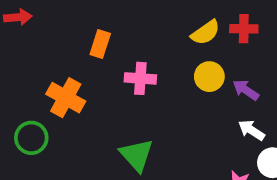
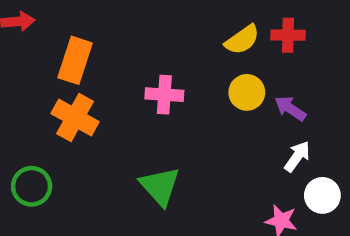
orange rectangle: (100, 44) -> (75, 60), moved, size x1.4
white arrow: (251, 130) -> (297, 156), turned 92
green circle: (31, 138) -> (32, 186), moved

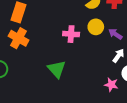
pink cross: (164, 95) -> (71, 34), moved

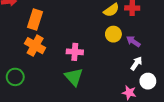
pink cross: (71, 34) -> (75, 52), moved

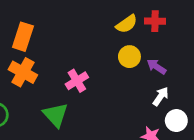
pink cross: (75, 52) -> (77, 81), turned -35
green triangle: (74, 77) -> (56, 115), moved

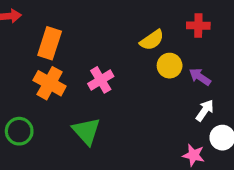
yellow semicircle: (127, 24) -> (152, 40), moved
pink cross: (77, 81) -> (101, 80), moved

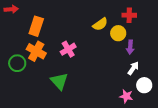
yellow circle: (170, 66) -> (118, 33), moved
purple arrow: (200, 77) -> (130, 47), turned -120
green circle: (19, 131) -> (17, 63), moved

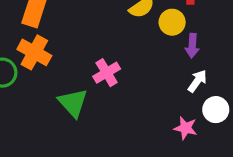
pink cross: (68, 49) -> (107, 73), moved

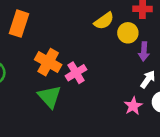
orange cross: (34, 52) -> (48, 62), moved
pink star: (186, 128) -> (133, 106), moved, turned 30

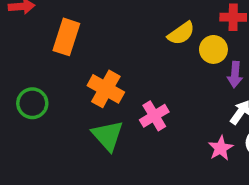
pink cross: (76, 73) -> (154, 116), moved

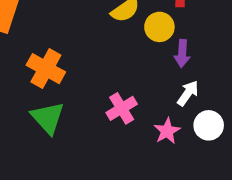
pink cross: (154, 116) -> (122, 108), moved

